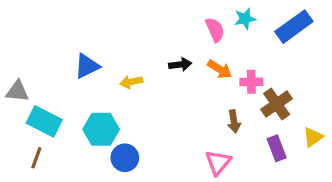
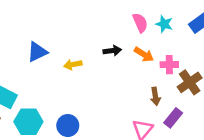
cyan star: (245, 19) -> (164, 24), moved, turned 30
cyan hexagon: (101, 129) -> (28, 122), moved
purple rectangle: (277, 148) -> (173, 118), moved, turned 60

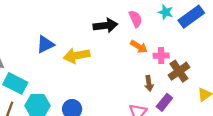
cyan star: (164, 24) -> (166, 12), moved
black arrow: (112, 51) -> (105, 26), moved, size x1.5
yellow arrow: (73, 65) -> (77, 56), size x1.6

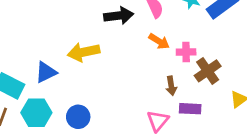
blue triangle: (45, 44) -> (46, 72), moved
purple rectangle: (164, 102) -> (190, 109), turned 54

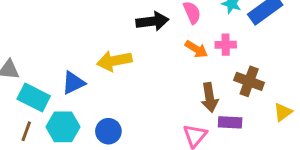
pink cross: (186, 52) -> (226, 45), moved
brown cross: (208, 71) -> (249, 81), turned -35
brown arrow: (171, 86) -> (210, 97), size x1.4

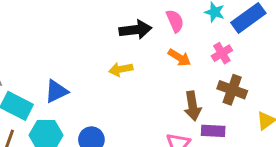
pink cross: (226, 45) -> (222, 53), moved, turned -30
yellow arrow: (114, 61) -> (121, 69), moved, size x0.7

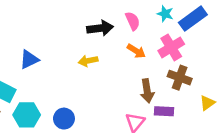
pink cross: (222, 53) -> (171, 47), size x1.5
blue triangle: (56, 91) -> (29, 60), moved

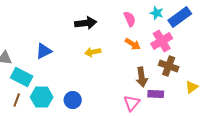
black arrow: (100, 28) -> (86, 23), moved

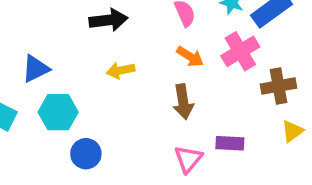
brown cross: (169, 66) -> (279, 86), moved, turned -30
brown arrow: (142, 77) -> (183, 102), moved
cyan hexagon: (42, 97) -> (58, 112), moved

